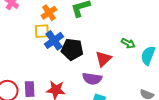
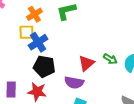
green arrow: (128, 43) -> (110, 59), moved
black pentagon: (72, 49) -> (44, 67), moved

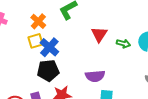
red triangle: (86, 63) -> (99, 34), moved
black pentagon: (44, 67) -> (48, 71), moved

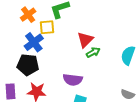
yellow square: (36, 41) -> (47, 27), moved
green arrow: (123, 44) -> (93, 52), moved, turned -56

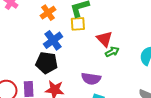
yellow square: (47, 27) -> (78, 24), moved
red triangle: (85, 40) -> (104, 39), turned -30

